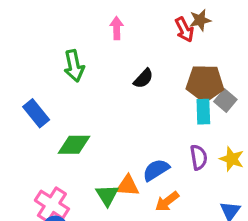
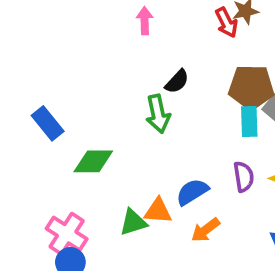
green arrow: (74, 66) -> (158, 114), moved
green triangle: (107, 195) -> (133, 222), turned 45

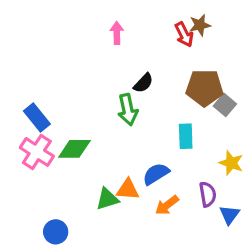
cyan rectangle: (249, 121) -> (186, 136), moved
purple semicircle: (244, 177) -> (208, 194), moved
pink cross: (67, 234) -> (37, 152), moved

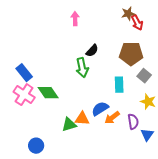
red arrow: (184, 34) -> (137, 23), moved
gray square: (225, 105) -> (144, 76), moved
green diamond: (74, 149) -> (48, 93), turned 55
orange arrow: (167, 205) -> (112, 118), moved

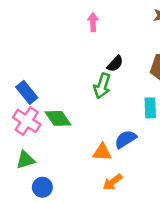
green arrow: (82, 68) -> (102, 86), turned 30
orange arrow: (112, 118) -> (113, 182), moved
green triangle: (69, 125) -> (25, 160), moved

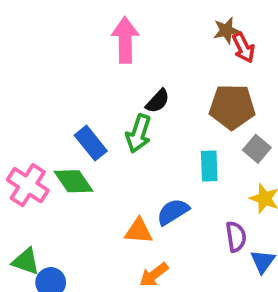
pink arrow: (93, 22) -> (125, 40), size x1.6
blue rectangle: (27, 92) -> (91, 143), moved
green triangle: (25, 160) -> (26, 261), moved, turned 36

